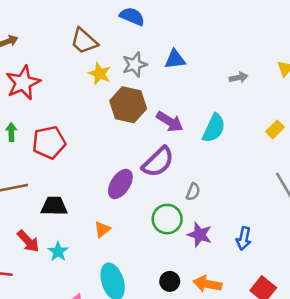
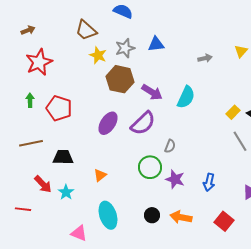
yellow rectangle: (275, 129) -> (233, 112), moved
red pentagon: (49, 142) -> (59, 108), turned 30
purple ellipse: (120, 184) -> (108, 123), moved

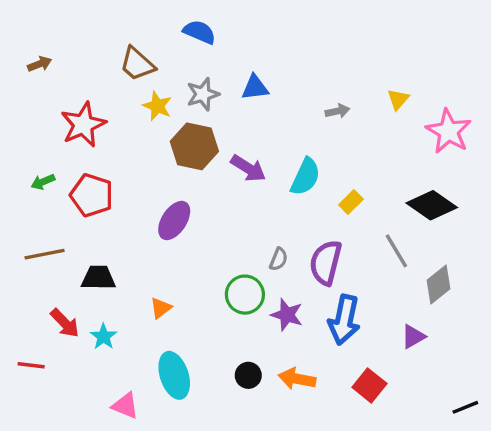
red star: (39, 62) -> (83, 125), moved
green arrow: (30, 100) -> (43, 182), turned -112
yellow rectangle: (233, 112) -> (351, 202), moved
purple semicircle: (143, 123) -> (326, 263), moved, turned 148
blue arrow: (209, 182) -> (344, 320), size x1.6

